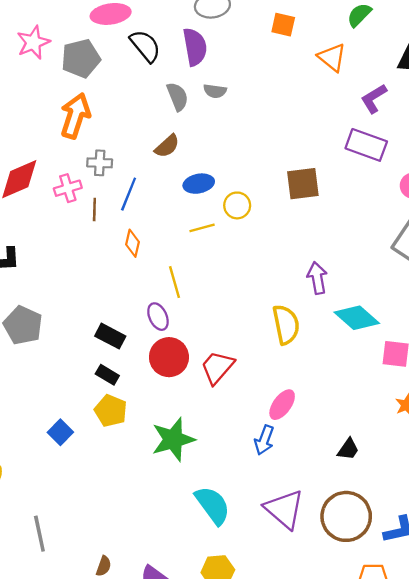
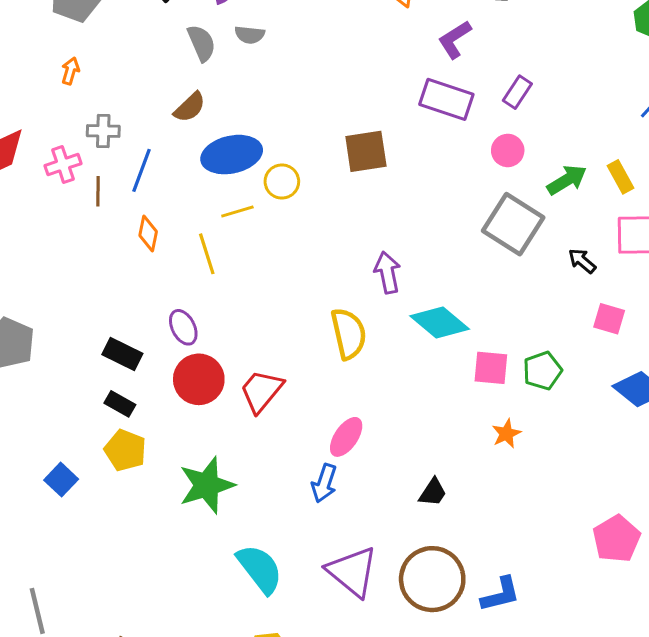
orange arrow: (75, 116) -> (70, 71), size x0.5
blue ellipse: (199, 184) -> (232, 155), size x1.5
yellow line: (175, 282) -> (207, 254), moved

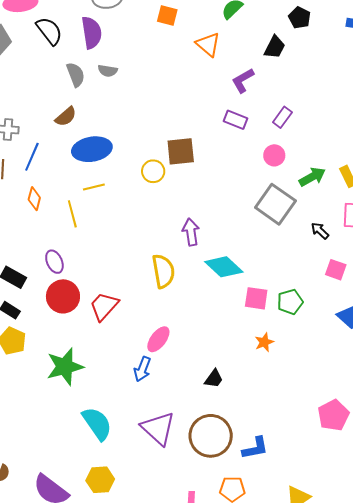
purple rectangle: (446, 99) -> (235, 120), size x0.7
yellow circle: (282, 182) -> (153, 171), moved

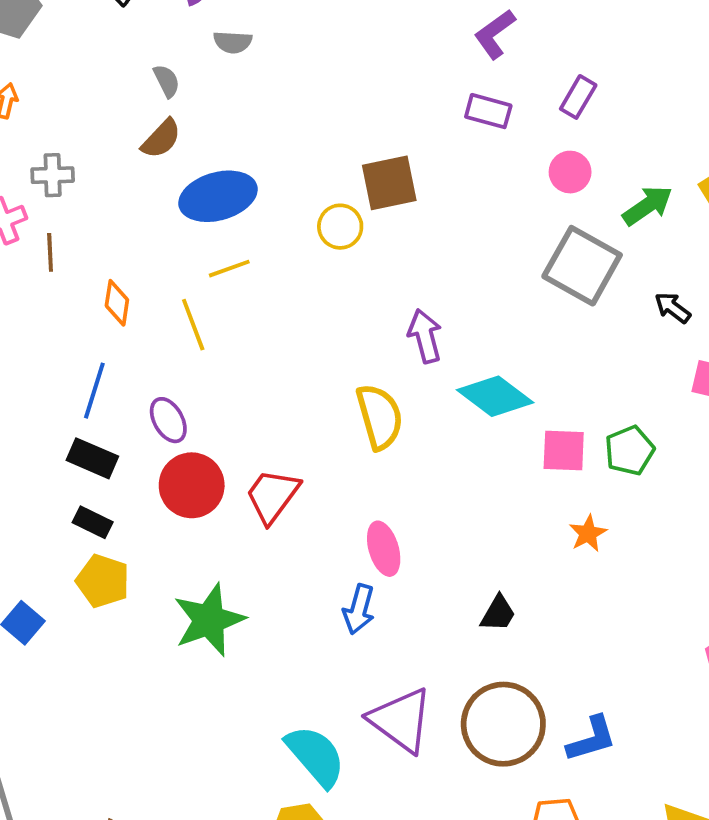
gray semicircle: (76, 75) -> (167, 81), moved, size x0.7
blue line: (32, 157) -> (94, 391), moved
pink ellipse: (158, 339) -> (384, 549), turned -48
cyan semicircle: (97, 424) -> (316, 756), moved

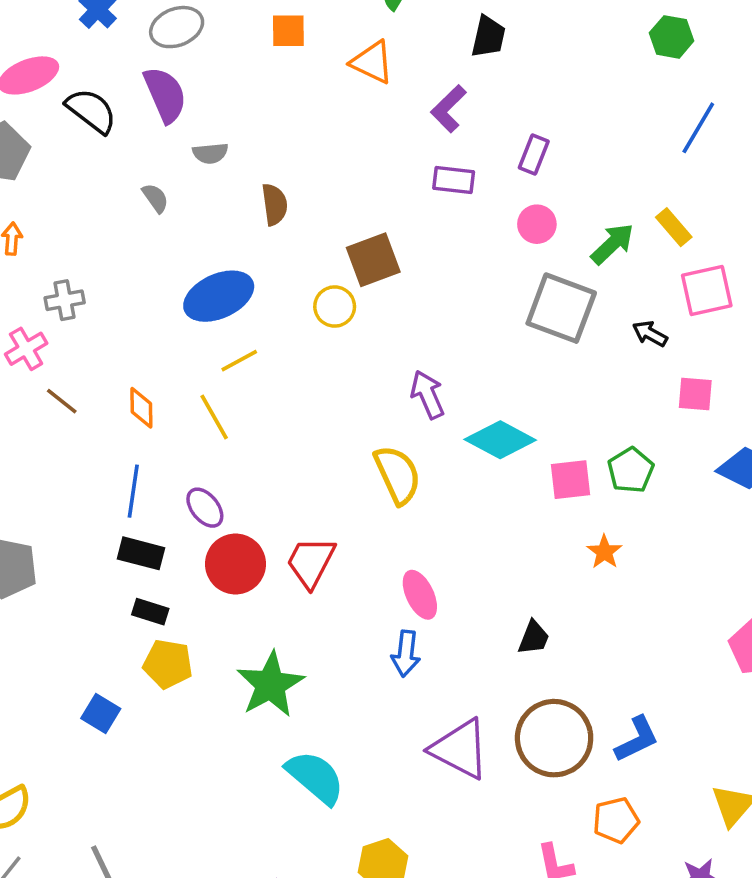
brown semicircle: (161, 139) -> (275, 205), moved, turned -42
brown line: (50, 252) -> (62, 401), moved, turned -40
cyan semicircle: (316, 756) -> (315, 777), moved

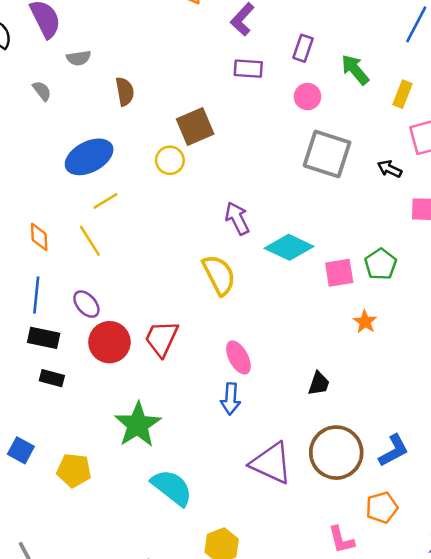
yellow rectangle: (674, 227) -> (403, 94), turned 65
green arrow: (612, 244) -> (355, 70), moved, turned -84
yellow pentagon: (168, 664) -> (74, 470), moved

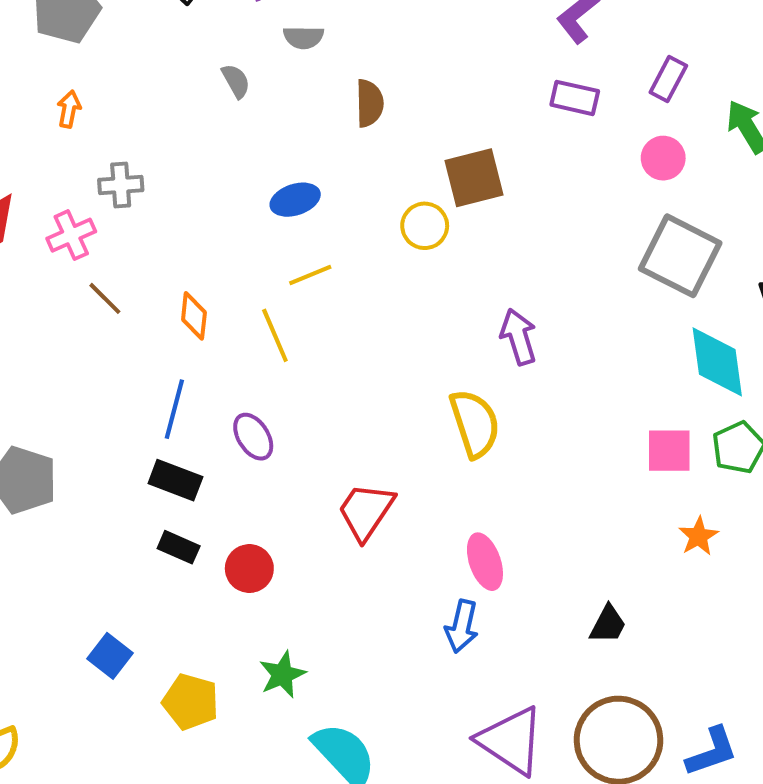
blue ellipse: (89, 157) -> (295, 200), size x0.6
cyan diamond: (289, 247) -> (717, 362), moved, turned 48
red circle: (109, 342) -> (249, 569), moved, size x0.7
green star: (138, 425) -> (282, 675), moved, size x0.6

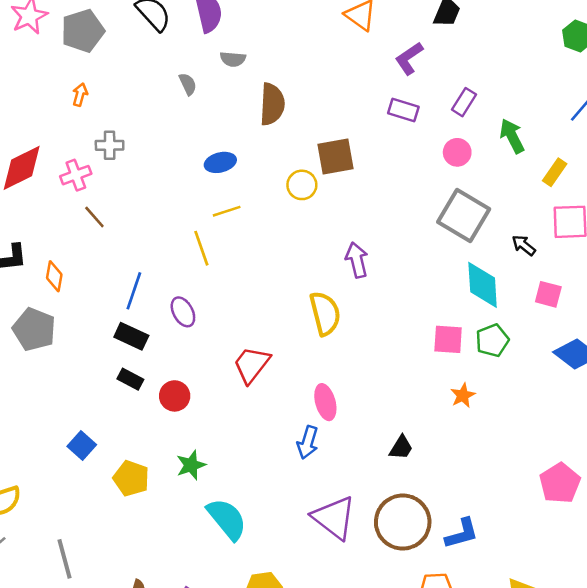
brown semicircle: (370, 103) -> (272, 104), size x1.4
orange diamond: (194, 316) -> (54, 276), moved

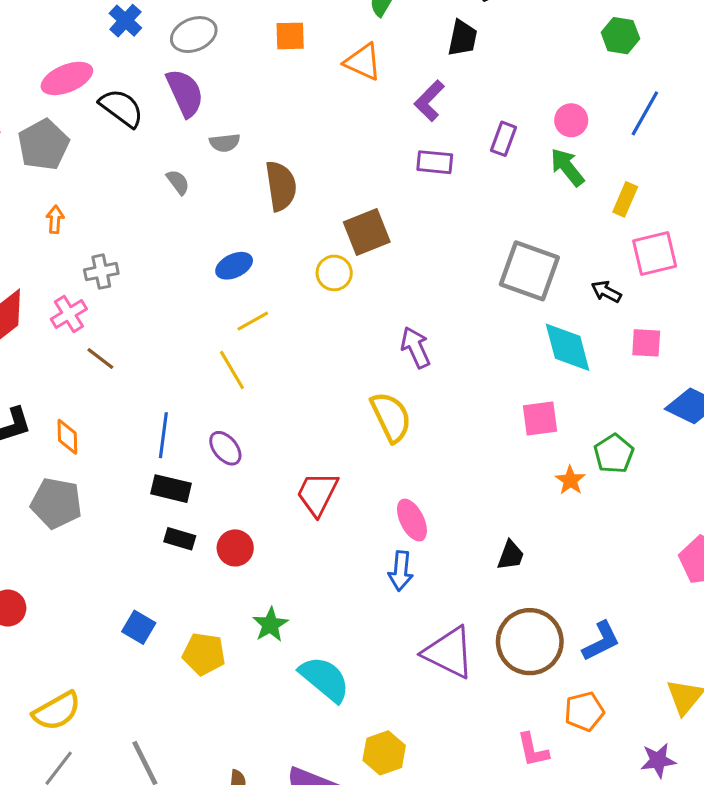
pink circle: (457, 152) -> (571, 120), moved
green pentagon: (492, 340) -> (614, 454), moved

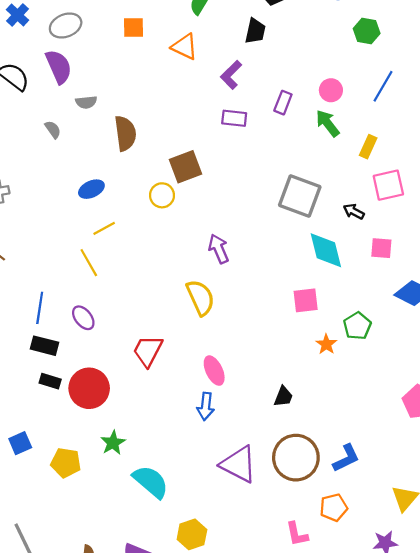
red circle: (235, 548) -> (89, 388), size x1.6
blue square: (139, 627) -> (20, 443), turned 35

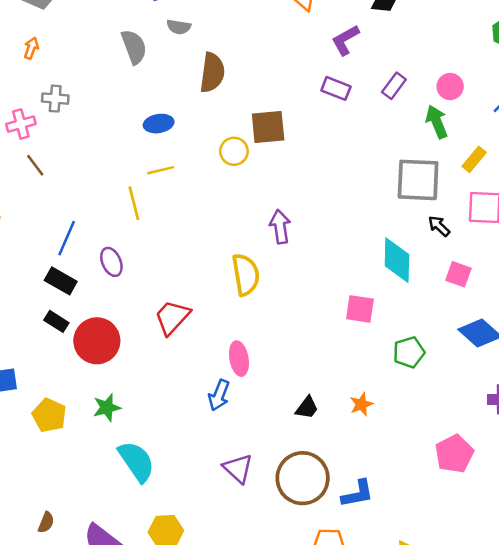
gray semicircle: (53, 130) -> (134, 47), size x1.6
gray square: (300, 196) -> (418, 180), moved, turned -33
orange star: (326, 344) -> (361, 404), moved
purple triangle: (239, 464) -> (238, 468), size x0.7

